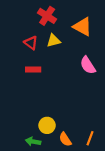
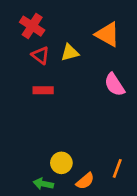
red cross: (47, 16) -> (32, 26), moved
orange line: (90, 138) -> (117, 168), moved
orange semicircle: (65, 139) -> (85, 181), turned -96

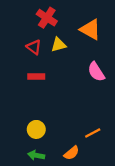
red cross: (32, 26) -> (47, 18), moved
yellow circle: (61, 163) -> (36, 129), moved
orange line: (117, 168) -> (93, 133), moved, turned 42

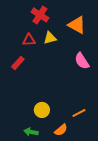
red triangle: (34, 47) -> (29, 40), turned -40
red rectangle: (36, 76) -> (18, 63), moved, turned -48
yellow circle: (36, 129) -> (42, 110), moved

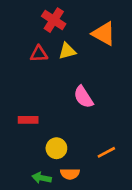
pink semicircle: (82, 61) -> (83, 97), moved
red rectangle: (18, 63) -> (28, 120), moved, turned 48
orange semicircle: (61, 130) -> (70, 174), moved, turned 40

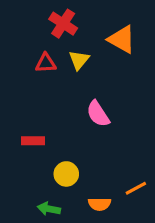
yellow triangle: (67, 51) -> (79, 60), turned -36
orange line: (106, 152) -> (136, 188), moved
orange semicircle: (70, 174) -> (100, 204), moved

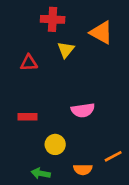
red cross: (63, 24) -> (53, 19), turned -30
red triangle: (46, 63) -> (29, 63), moved
pink semicircle: (98, 114) -> (83, 110), moved, turned -65

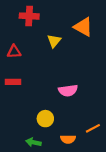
red cross: (53, 19) -> (29, 16), moved
red triangle: (29, 63) -> (14, 52), moved
red rectangle: (28, 117) -> (13, 82), moved

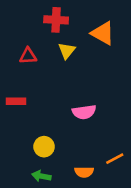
red cross: (29, 16) -> (56, 20), moved
red triangle: (14, 52) -> (28, 56), moved
yellow circle: (45, 119) -> (44, 147), moved

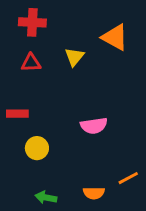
red cross: (56, 20) -> (32, 22), moved
yellow circle: (44, 147) -> (37, 148), moved

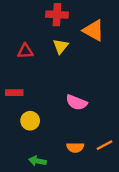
red cross: (32, 22) -> (57, 15), moved
pink semicircle: (94, 126) -> (76, 102), turned 30
orange semicircle: (94, 193) -> (75, 148), moved

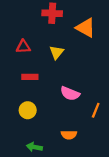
yellow triangle: (61, 46) -> (57, 52), moved
red rectangle: (14, 93) -> (30, 77), moved
orange line: (105, 145) -> (96, 110), moved, turned -40

